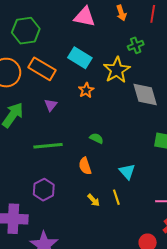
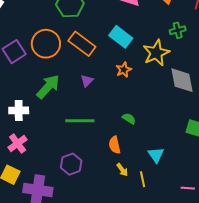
yellow arrow: (94, 200) -> (122, 170), moved

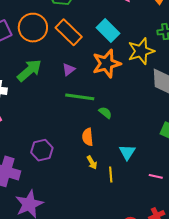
orange star: (124, 70) -> (107, 64), size x1.8
green line: (80, 121) -> (80, 97), moved
pink line: (188, 188) -> (156, 176), moved

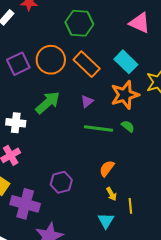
green semicircle: (105, 113) -> (128, 126), moved
orange semicircle: (88, 137) -> (107, 168), turned 42
cyan triangle: (127, 152) -> (106, 221), moved

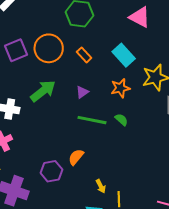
orange rectangle: (87, 64) -> (84, 55), size x0.6
orange star: (125, 95) -> (120, 88), size x0.7
orange semicircle: (107, 168) -> (76, 157), moved

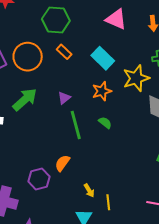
orange rectangle: (84, 55) -> (64, 52), moved
green line: (92, 120) -> (76, 125), turned 68

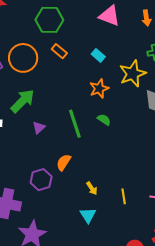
cyan rectangle: (103, 58) -> (98, 55), size x0.6
purple triangle: (64, 98) -> (39, 128), moved
yellow line: (108, 202) -> (124, 196), moved

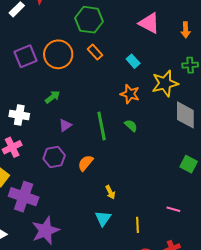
orange star: (99, 88) -> (130, 94), turned 30
green arrow: (23, 101) -> (52, 97), size x0.6
purple hexagon: (41, 180) -> (54, 157), moved
yellow line: (124, 196) -> (138, 225), moved

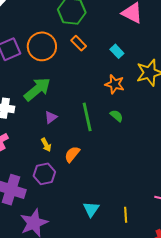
green arrow: (52, 97) -> (37, 89), size x1.8
purple hexagon: (54, 157) -> (44, 174), moved
yellow arrow: (110, 192) -> (46, 145), moved

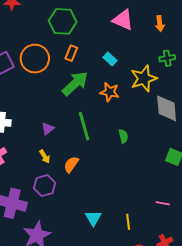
orange rectangle: (79, 43) -> (71, 53), turned 70
green arrow: (37, 89) -> (75, 84), moved
green semicircle: (117, 116) -> (123, 136), moved, turned 40

